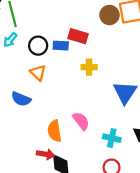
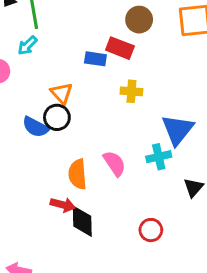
brown circle: (109, 15) -> (139, 20), moved
black circle: (38, 46) -> (57, 117), moved
cyan cross: (112, 138) -> (159, 157), moved, turned -30

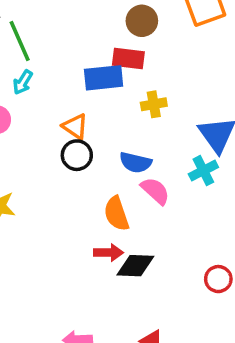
blue rectangle: (95, 59) -> (104, 78), size x1.5
blue semicircle: (36, 127) -> (136, 163), moved
black diamond: (82, 221) -> (135, 266), turned -72
red circle: (151, 230) -> (218, 279), moved

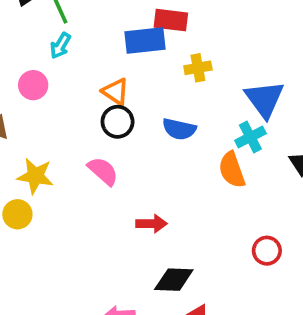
pink semicircle: (155, 191) -> (103, 171), moved
orange semicircle: (116, 214) -> (232, 170), moved
black diamond: (135, 266) -> (174, 280), moved

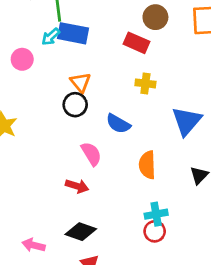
blue rectangle: (145, 40) -> (73, 33), moved
cyan cross: (250, 137) -> (156, 214), moved
pink semicircle: (103, 171) -> (91, 154), moved

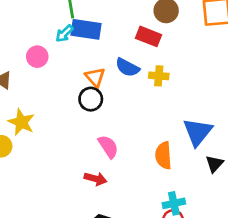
blue triangle: (187, 121) -> (198, 132), moved
blue semicircle: (118, 124) -> (127, 67), moved

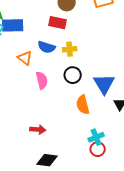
black circle: (91, 99) -> (73, 75), moved
pink semicircle: (108, 147) -> (42, 80), moved, turned 30

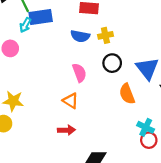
orange triangle: (25, 58) -> (71, 101), moved
red arrow: (38, 130) -> (66, 130), moved
cyan cross: (96, 137) -> (146, 127), turned -35

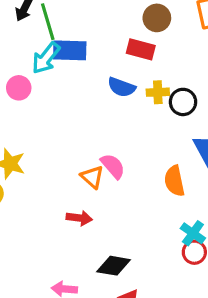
cyan arrow: (25, 25) -> (46, 58), size x1.5
black circle: (112, 63) -> (183, 102), moved
pink semicircle: (79, 73) -> (113, 166), moved, turned -30

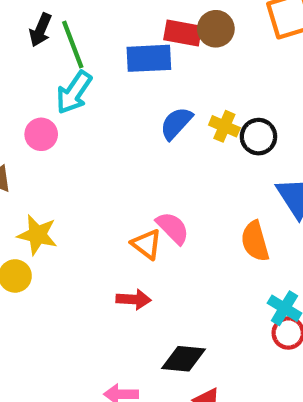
red rectangle: (141, 49) -> (183, 33), moved
blue rectangle: (70, 50) -> (149, 58), moved
blue semicircle: (121, 87) -> (176, 123), turned 116
yellow cross: (158, 92) -> (224, 126), turned 30

